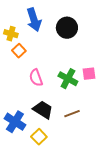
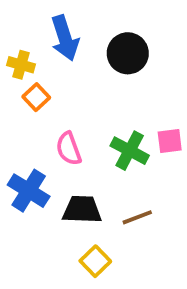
black trapezoid: (43, 110) -> (82, 210), turned -30
blue cross: (15, 122) -> (29, 191), moved
yellow square: (39, 137) -> (95, 261), moved

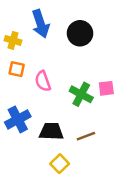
orange square: (36, 97) -> (17, 69), moved, turned -35
pink semicircle: (69, 149) -> (43, 81), moved
blue cross: (29, 191) -> (18, 119), turned 30

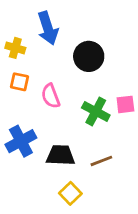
black circle: (80, 33) -> (89, 56), moved

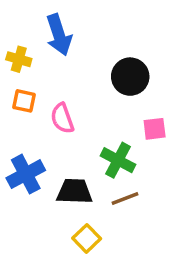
black circle: (89, 56) -> (130, 77), moved
green cross: (96, 111) -> (118, 160), moved

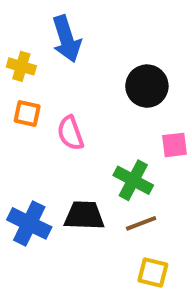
blue cross: (26, 174) -> (29, 223), moved, turned -36
yellow square: (87, 238) -> (153, 272), moved, turned -32

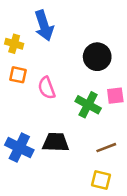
green cross: (133, 180) -> (88, 105), moved
brown line: (141, 223) -> (106, 148), moved

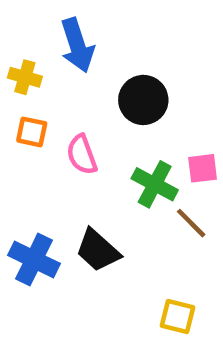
black circle: (97, 57) -> (143, 100), moved
black trapezoid: (56, 142) -> (98, 250), turned -140
brown line: (106, 148) -> (191, 223), moved, turned 66

